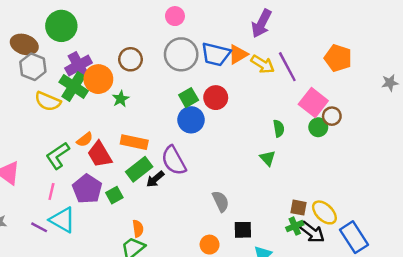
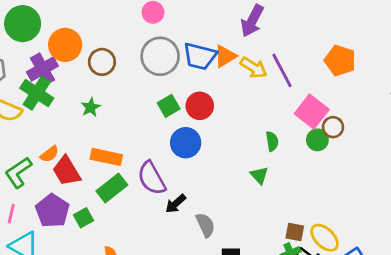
orange circle: (98, 79) -> (65, 45), moved
blue circle: (191, 120) -> (186, 143), moved
black arrow: (155, 179) -> (176, 204), moved

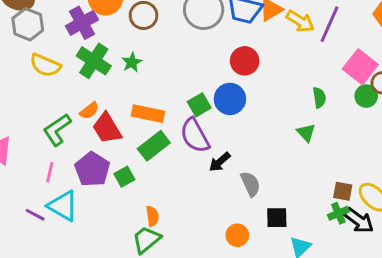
purple line: (282, 70) -> (330, 24), turned 52
green cross: (37, 93) -> (94, 61), moved
green square: (169, 106) -> (199, 105), moved

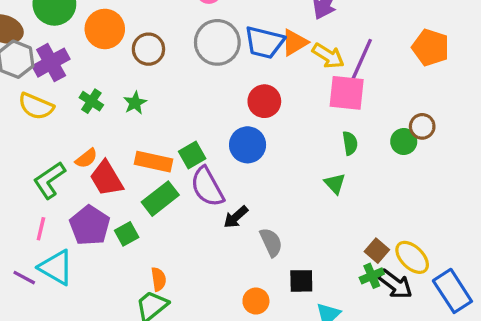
purple cross: (82, 23) -> (51, 63), moved
green cross: (94, 61) -> (91, 101), size x0.6
pink square: (360, 67) -> (347, 93), moved, turned -32
green square: (199, 105) -> (192, 155), moved
brown square: (343, 191) -> (377, 251), turned 30

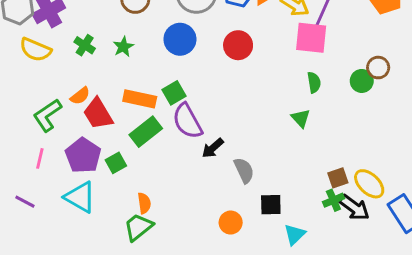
blue circle: (248, 145) -> (180, 39), moved
brown square: (377, 251) -> (338, 178), turned 30
cyan triangle: (56, 267) -> (80, 197), moved

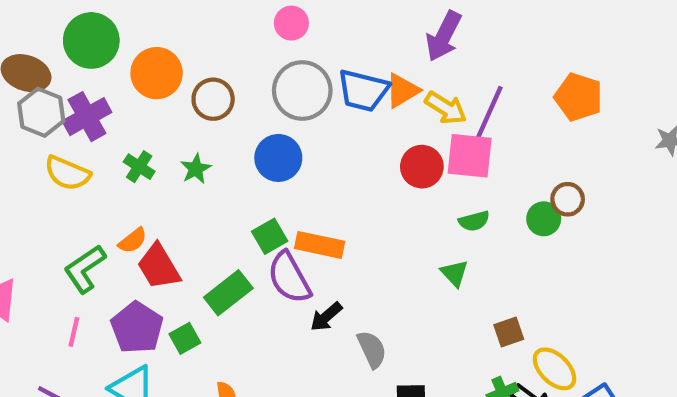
red circle: (238, 45) -> (422, 167), moved
green semicircle: (314, 82) -> (474, 221), turned 84
orange rectangle: (140, 99) -> (320, 245), moved
brown square: (338, 178) -> (509, 332), moved

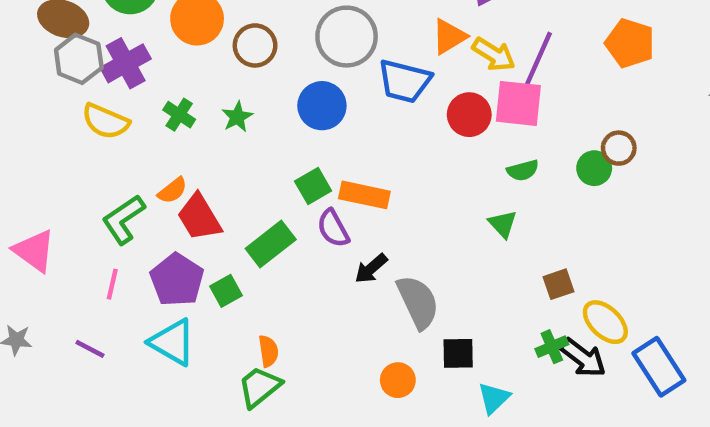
blue trapezoid: (363, 90) -> (405, 81), moved
purple semicircle: (289, 278) -> (333, 228), size x0.7
gray semicircle: (372, 349) -> (418, 302), size x1.4

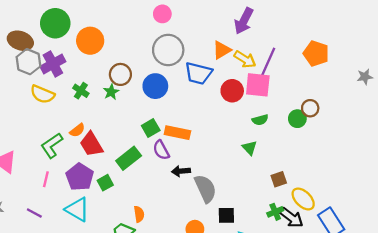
brown circle: (255, 45) -> (120, 74), moved
black arrow: (371, 269) -> (181, 171), turned 36
orange semicircle: (268, 351) -> (139, 214), moved

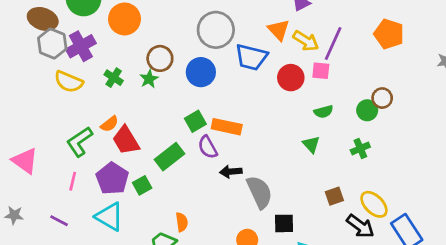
orange triangle: (222, 50) -> (279, 30), turned -42
pink square: (258, 85) -> (321, 71), size x0.6
brown square: (279, 179) -> (334, 196), moved
green cross: (275, 212) -> (360, 148), moved

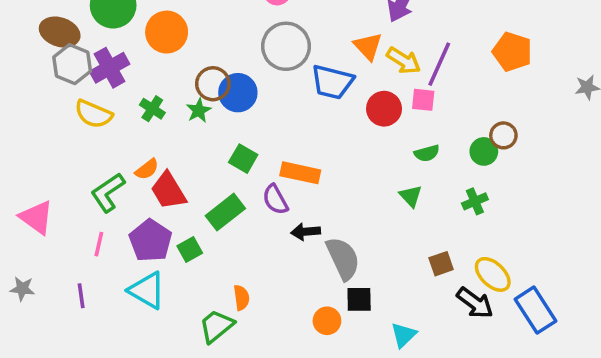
blue circle: (201, 72) -> (238, 93), moved
green square: (195, 121) -> (243, 159), moved, turned -30
purple line: (59, 221) -> (81, 296), turned 54
black square: (284, 223) -> (359, 299), moved

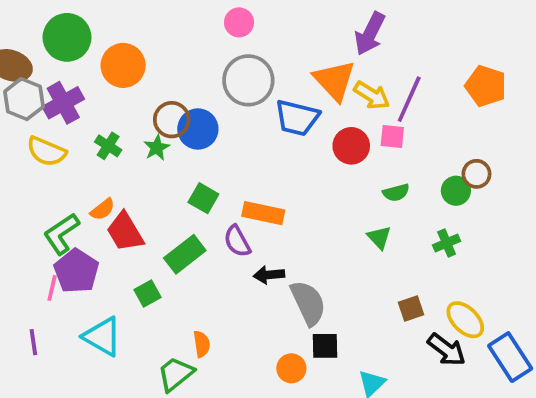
orange triangle: (368, 46) -> (334, 80), size x1.4
purple pentagon: (151, 241) -> (76, 271), moved

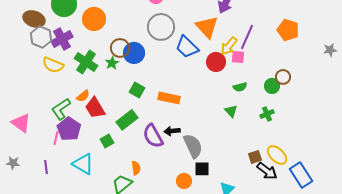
yellow arrow: (372, 95) -> (229, 46), moved, turned 96
blue trapezoid: (297, 118) -> (187, 47), turned 30
green cross: (108, 146) -> (86, 62), size x1.6
purple semicircle: (237, 241) -> (153, 136), moved, size x1.4
brown square: (411, 308) -> (255, 157), moved

